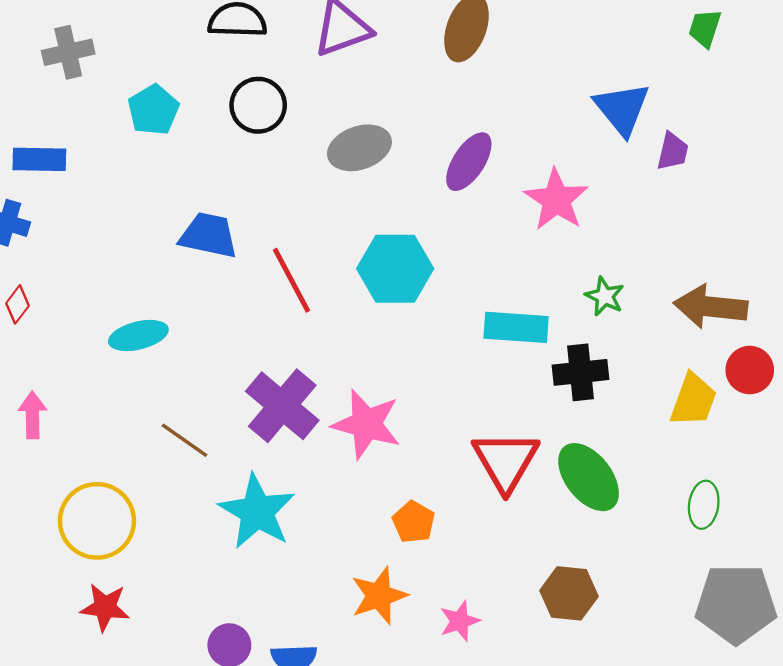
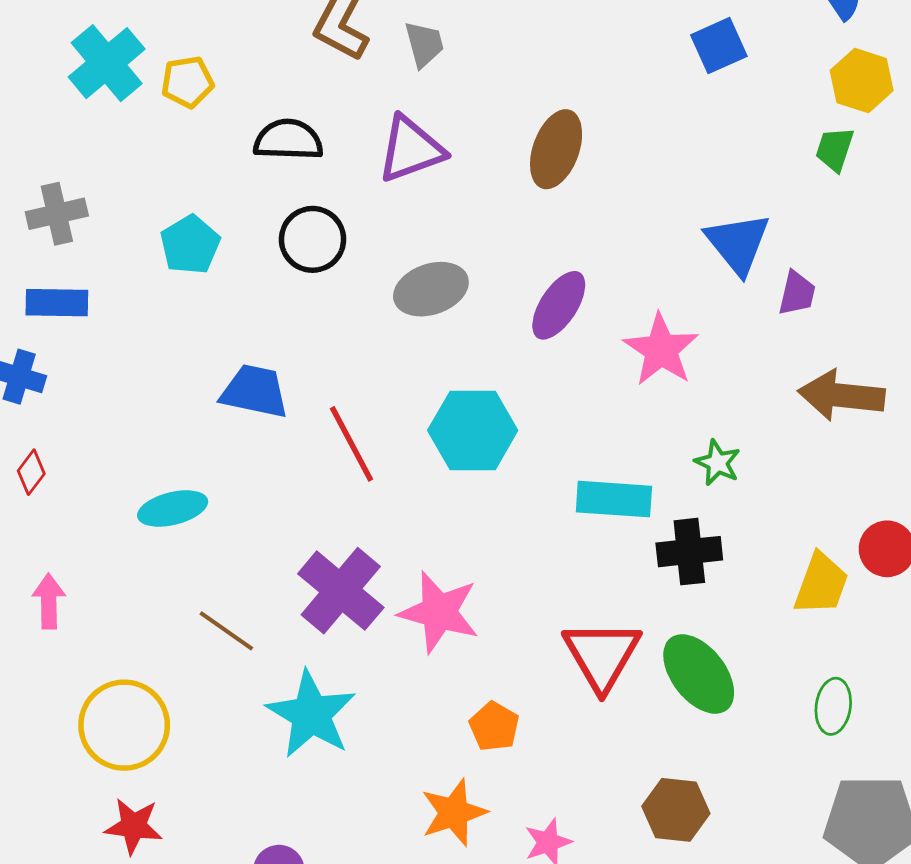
gray cross: (68, 52) -> (57, 214), moved
brown arrow: (711, 307) -> (841, 395), moved

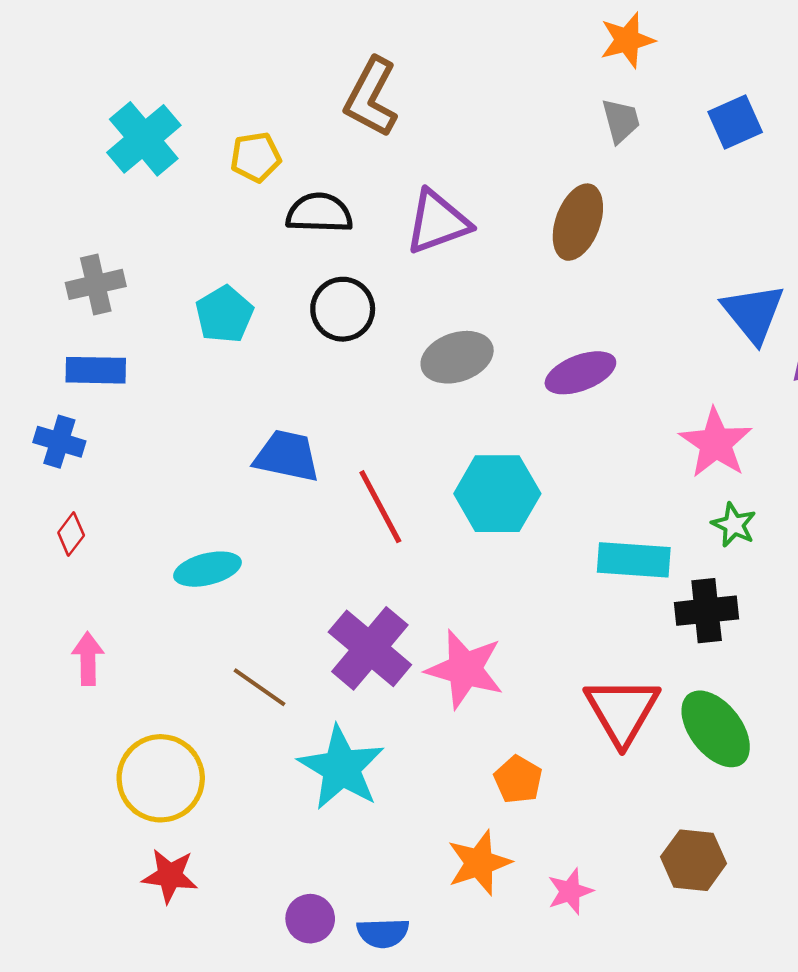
gray trapezoid: (424, 44) -> (621, 121), moved
yellow pentagon: (187, 82) -> (256, 157), moved
purple ellipse: (559, 305) -> (580, 373), turned 36
pink star: (661, 350) -> (716, 443), moved

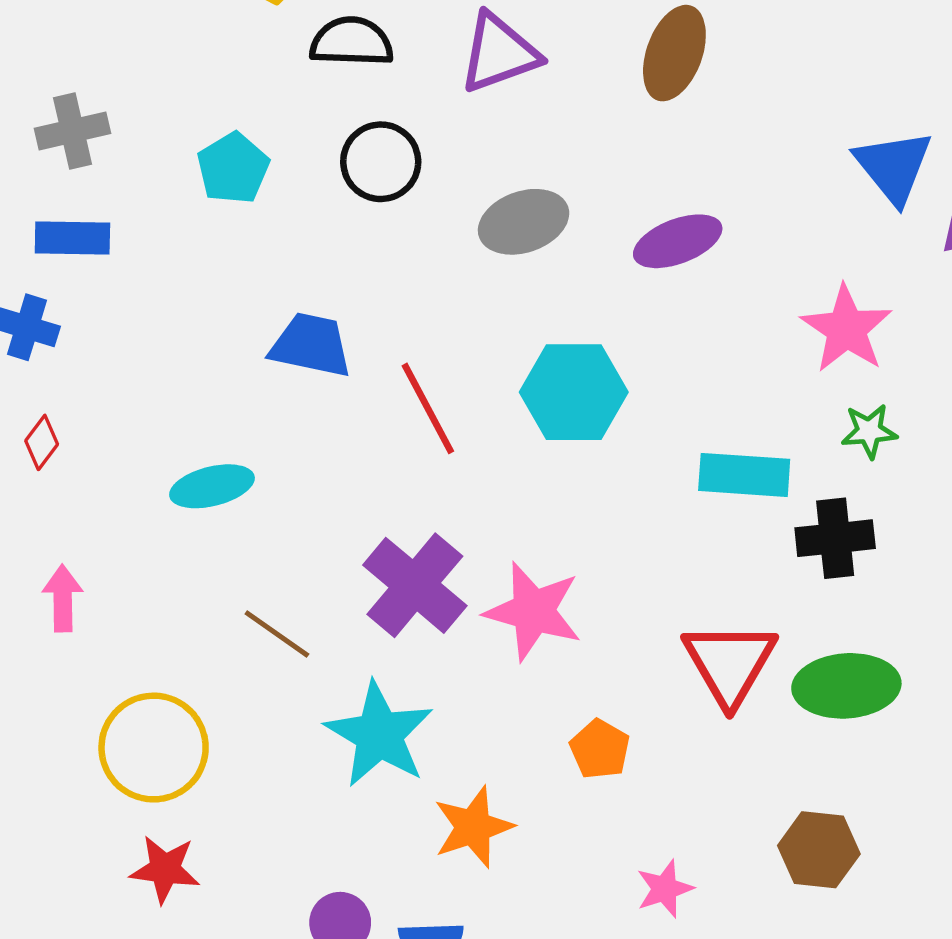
green star: (734, 525) -> (869, 431), turned -30
green ellipse: (716, 729) -> (846, 686), turned -56
orange star: (479, 863) -> (473, 827), moved

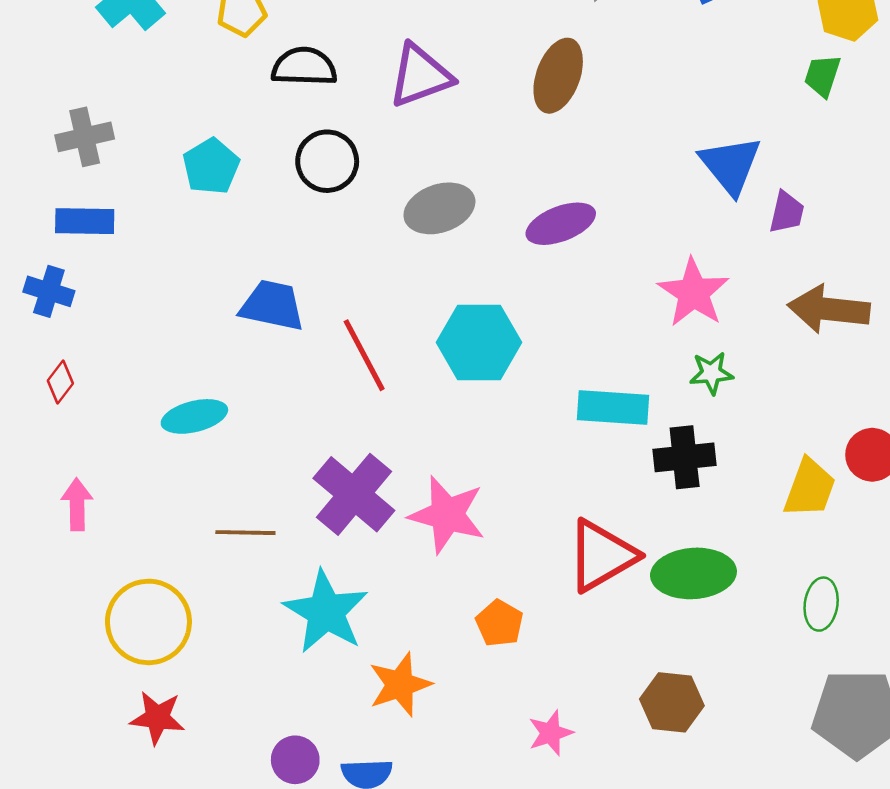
brown line: (277, 634) -> (245, 533), turned -34
red triangle: (730, 663) -> (602, 556), turned 30

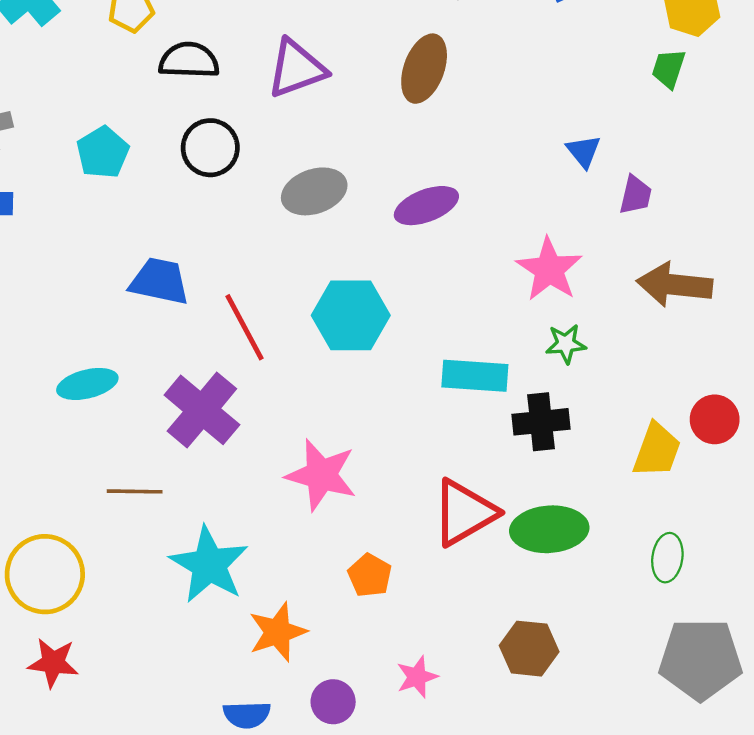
blue triangle: (730, 165) -> (584, 151), size x0.6
purple cross: (354, 494) -> (202, 410), moved
purple circle: (295, 760) -> (333, 702), moved

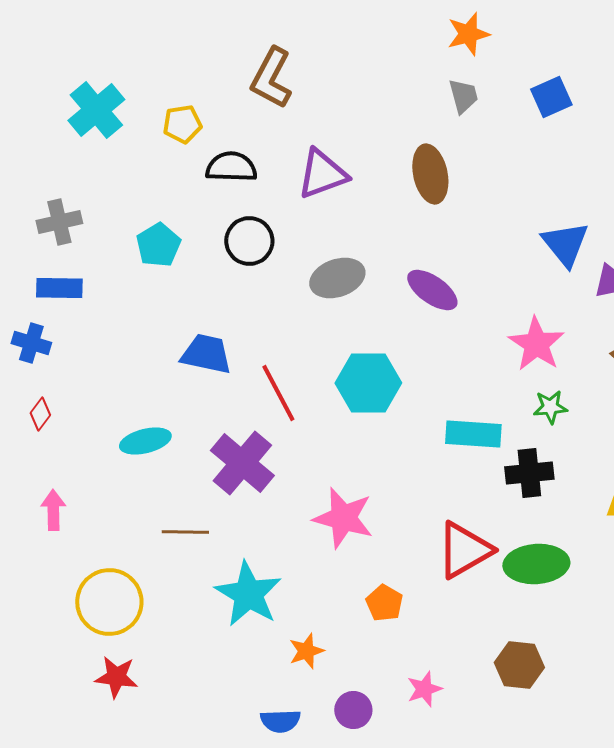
brown ellipse: (424, 69) -> (430, 174), turned -32
blue triangle: (584, 151) -> (565, 244), size x1.6
purple ellipse: (426, 206) -> (432, 290), turned 56
orange star: (278, 632) -> (306, 651), size x0.7

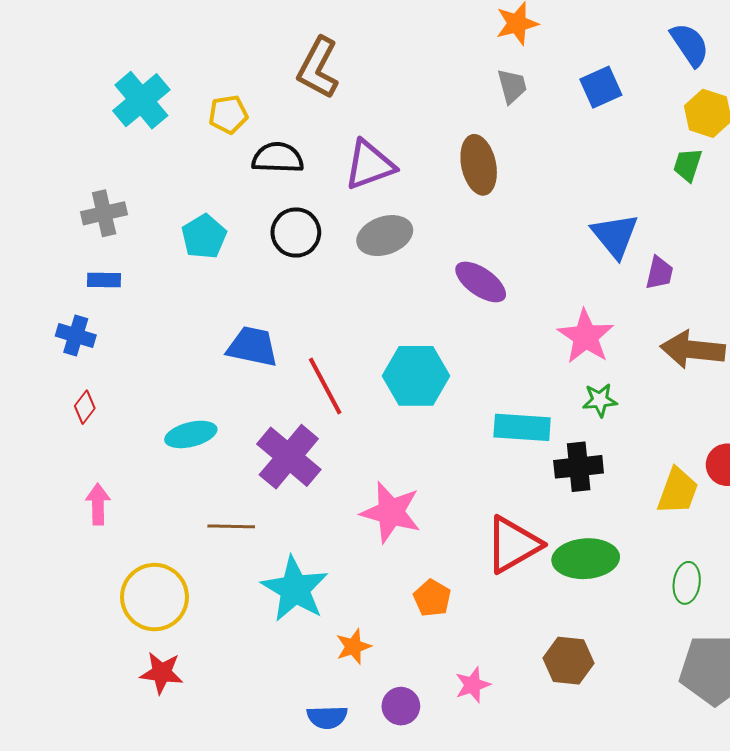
gray ellipse: (337, 278) -> (385, 236), moved
blue rectangle: (59, 288) -> (104, 280), size x0.7

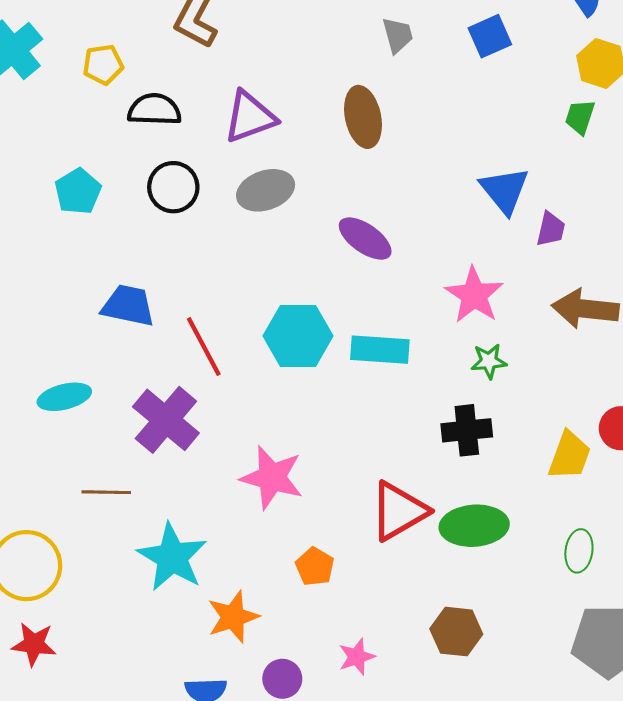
cyan rectangle: (522, 427) -> (380, 350), moved
orange star: (353, 647) -> (233, 617), size x1.4

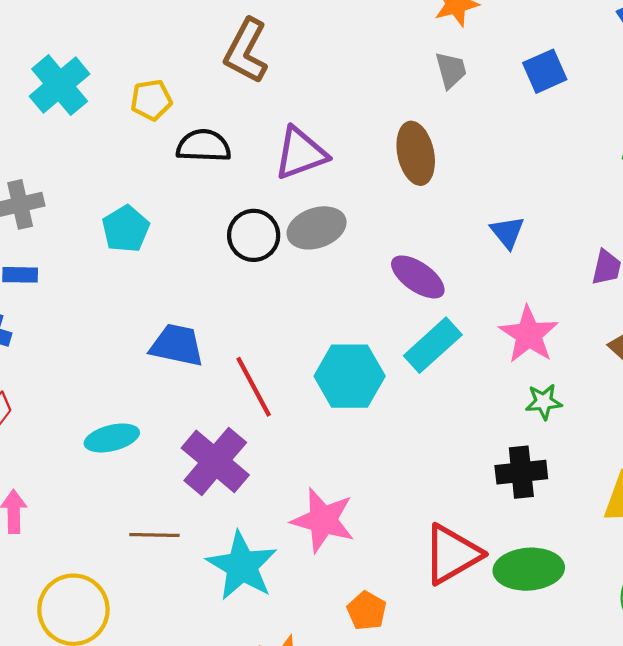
black circle: (173, 187) -> (254, 235), moved
blue triangle: (505, 190) -> (507, 232), moved, size x0.7
cyan rectangle: (380, 350) -> (433, 345), moved, turned -46
cyan star: (172, 557) -> (242, 566), moved

